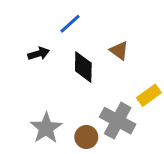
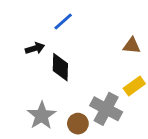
brown triangle: (119, 51) -> (132, 46), moved, turned -30
black diamond: (83, 67) -> (60, 67), moved

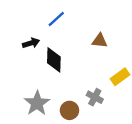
brown triangle: (132, 46) -> (100, 41), moved
gray cross: (106, 109) -> (95, 97), size x0.6

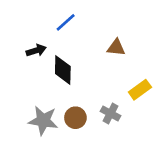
gray star: (37, 103) -> (43, 121), turned -30
brown circle: (69, 110) -> (75, 118), moved

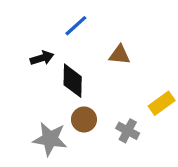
brown triangle: (116, 48) -> (120, 55), moved
brown circle: (75, 118) -> (84, 119), moved

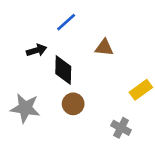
gray cross: (128, 131) -> (121, 128), moved
gray star: (50, 139) -> (25, 108), moved

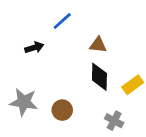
black diamond: (63, 70) -> (99, 77), moved
brown circle: (73, 104) -> (62, 110), moved

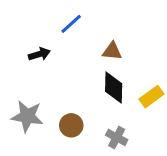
gray cross: (114, 121) -> (117, 137), moved

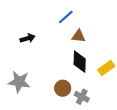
blue line: (71, 24) -> (66, 17), moved
brown circle: (71, 125) -> (63, 88), moved

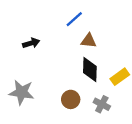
gray cross: (82, 97) -> (102, 104), moved

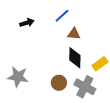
black arrow: (31, 43) -> (27, 23), moved
gray cross: (102, 104) -> (85, 87), size x1.5

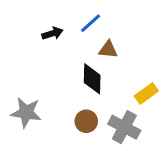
black arrow: (27, 23) -> (53, 33), moved
black diamond: (75, 58) -> (92, 79), moved

